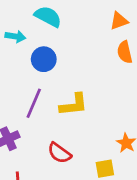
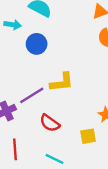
purple line: (34, 103) -> (32, 95), moved, turned 35

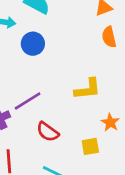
yellow L-shape: (62, 82) -> (88, 89), moved

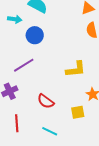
purple line: (28, 101) -> (24, 65), moved

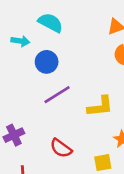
purple line: (24, 65) -> (57, 95), moved

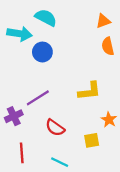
cyan arrow: (20, 41) -> (19, 34), size x1.5
purple line: (57, 95) -> (38, 98), moved

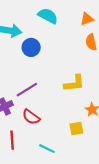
cyan semicircle: (46, 18) -> (48, 16), moved
red semicircle: (55, 128) -> (31, 117), moved

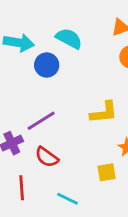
cyan semicircle: (48, 16) -> (69, 39), moved

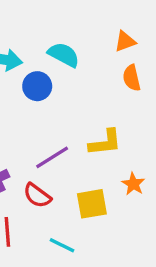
purple line: (41, 121) -> (52, 157), moved
yellow square: (107, 172) -> (92, 204), moved, size x1.4

